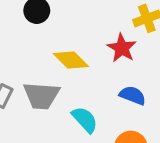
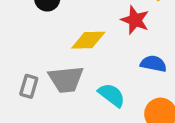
yellow diamond: (71, 60) -> (88, 40), turned -36

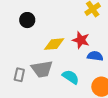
red star: (135, 20) -> (81, 40), moved

